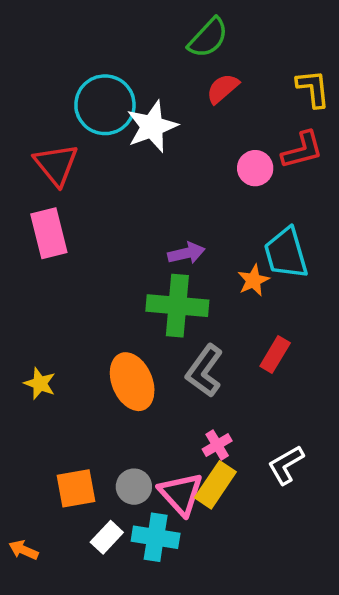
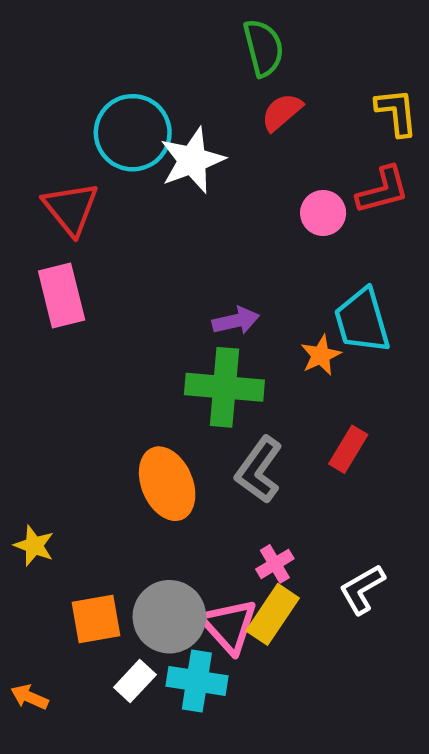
green semicircle: (208, 38) -> (263, 48), turned -57
yellow star: (40, 383) -> (34, 546), moved
gray circle: (134, 487) -> (169, 617), size x1.6

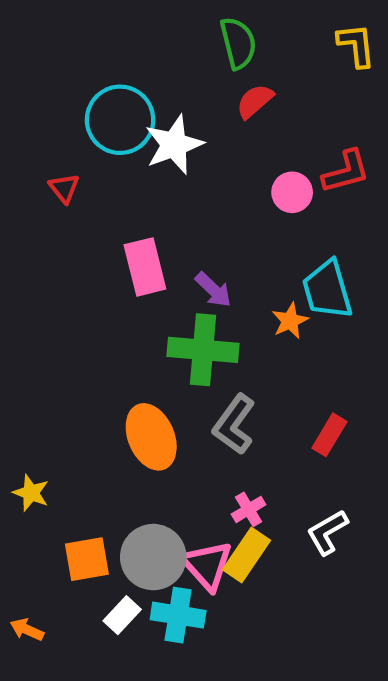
yellow L-shape: (396, 112) -> (356, 45), moved
red triangle: (71, 208) -> (64, 188), size x0.6
pink rectangle: (62, 296) -> (145, 267), moved
purple arrow: (236, 321) -> (213, 290), turned 57
red rectangle: (348, 449) -> (329, 435), moved

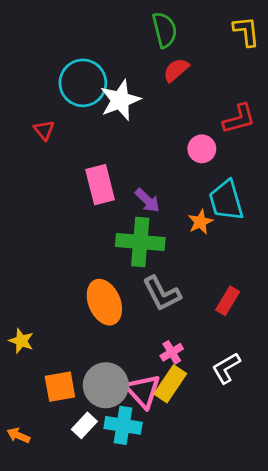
pink circle: (292, 192) -> (202, 149), moved
gray L-shape: (234, 424) -> (162, 294), turned -63

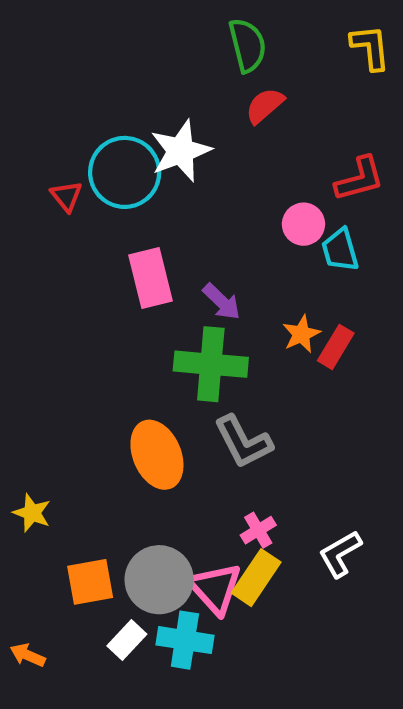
cyan circle: (83, 83) -> (125, 172), moved
cyan trapezoid: (226, 200) -> (340, 250), moved, size x0.7
red rectangle: (228, 301) -> (336, 347), moved

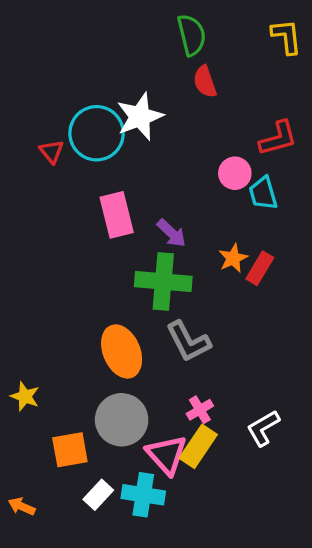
red semicircle: (265, 106) -> (205, 82), turned -68
gray circle: (159, 580) -> (122, 420), moved

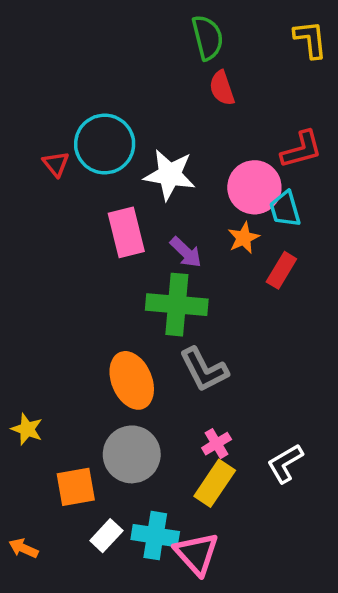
white star: (140, 117) -> (170, 175), moved, turned 30
pink circle: (235, 173) -> (254, 187), size x1.5
orange star: (233, 258) -> (244, 238), moved
red rectangle: (260, 268) -> (281, 270), moved
pink triangle: (167, 455) -> (197, 554), moved

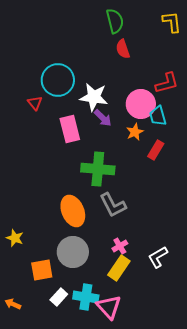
red triangle: (56, 164) -> (35, 103), moved
purple arrow: (186, 252) -> (103, 118), moved

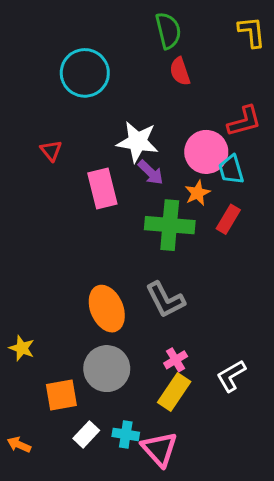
cyan circle: (58, 80) -> (85, 73), moved
green cross: (98, 169) -> (170, 225), moved
cyan cross: (86, 297) -> (126, 434), size x0.7

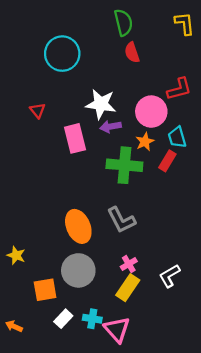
cyan trapezoid: (231, 170) -> (177, 137), moved
purple arrow: (151, 172) -> (111, 127), turned 126

